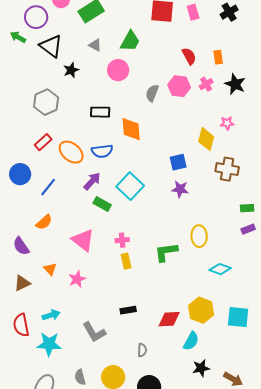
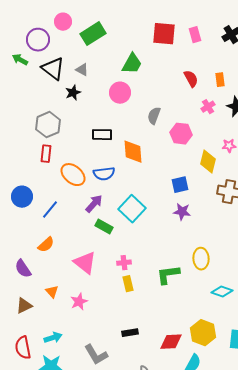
gray triangle: (95, 45) -> (82, 70), moved
pink hexagon: (179, 86) -> (181, 134), moved
red rectangle: (43, 142) -> (46, 154), moved, turned -42

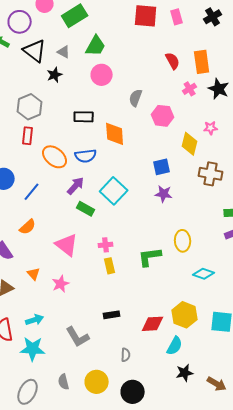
green trapezoid: (132, 64) -> (96, 46), moved
orange rectangle: (220, 80) -> (202, 62), size x1.6

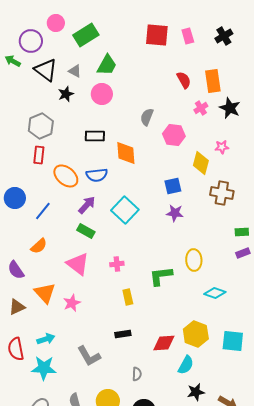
pink circle: (102, 75) -> (102, 94), moved
green rectangle: (86, 209) -> (86, 231), moved
yellow rectangle: (110, 266) -> (128, 297), moved
orange triangle: (34, 274) -> (45, 293), size x1.6

